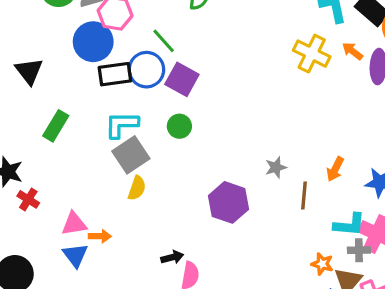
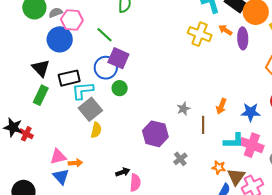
blue circle: (146, 70) -> (106, 68), moved
black triangle: (29, 71) -> (41, 68), moved
black rectangle: (115, 74) -> (69, 78), moved
red cross: (28, 199) -> (26, 134), moved
gray cross: (359, 250) -> (180, 159), moved, turned -32

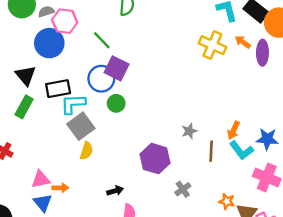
cyan L-shape: (234, 141) -> (241, 150), moved, turned 50
black arrow: (123, 172) -> (115, 191), moved

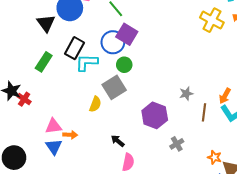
black triangle: (26, 75) -> (46, 23), moved
black rectangle: (58, 89) -> (75, 48), turned -55
gray square: (81, 126) -> (114, 87), moved
black arrow: (115, 191) -> (118, 141), turned -128

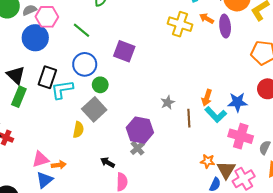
black triangle: (46, 23) -> (16, 75), moved
purple square: (127, 34) -> (124, 51), moved
gray cross: (177, 144) -> (137, 148), moved
blue triangle: (54, 147) -> (45, 180), turned 36

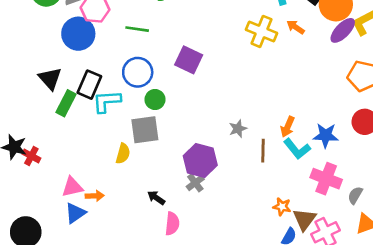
purple ellipse: (225, 26) -> (343, 30), moved, turned 45
green line: (81, 30) -> (137, 29), turned -36
green rectangle: (19, 97) -> (66, 103), moved
gray square: (94, 109) -> (145, 130), turned 30

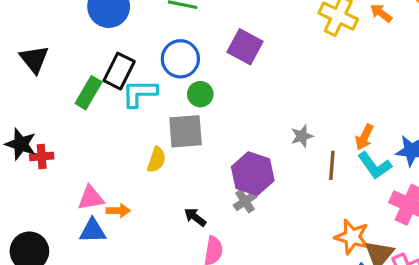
black triangle: (50, 79) -> (34, 59), moved
red cross: (31, 156) -> (42, 156), turned -36
orange star: (282, 207) -> (352, 237), size x1.5
blue triangle: (75, 213) -> (93, 231), turned 30

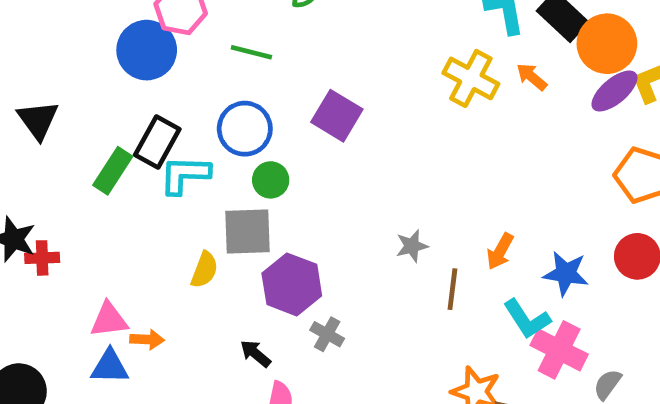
cyan L-shape: (375, 166) -> (527, 319), moved
purple hexagon: (253, 174) -> (292, 284), moved
gray cross: (245, 201) -> (327, 334), turned -30

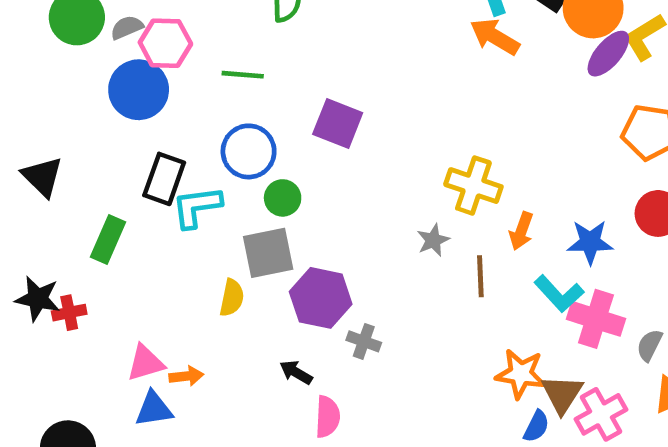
orange arrow: (532, 77) -> (495, 37), moved, size x1.5
yellow cross: (471, 78) -> (473, 186), moved
green rectangle: (113, 171) -> (108, 239), moved

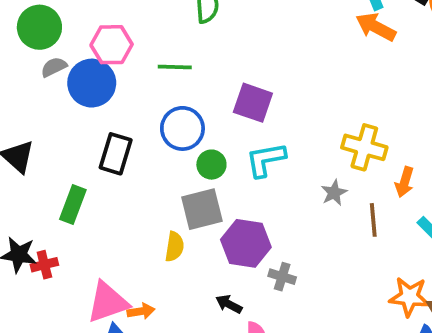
gray semicircle: (127, 27) -> (54, 67), moved
cyan L-shape: (197, 207) -> (266, 160), moved
pink triangle: (146, 363) -> (108, 302), size x1.4

